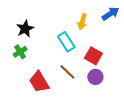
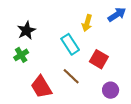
purple circle: (95, 77) -> (111, 90), moved

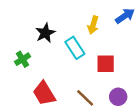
black star: (26, 30) -> (45, 33), moved
red square: (99, 59) -> (106, 64), turned -30
brown line: (71, 76) -> (85, 98), moved

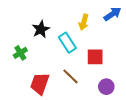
red trapezoid: (44, 93) -> (40, 84), turned 50
brown line: (85, 98) -> (70, 76), moved

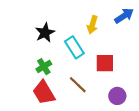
green cross: (20, 53) -> (44, 67), moved
red trapezoid: (40, 84) -> (44, 93), turned -50

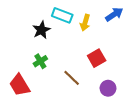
cyan rectangle: (74, 47) -> (62, 15), moved, turned -36
red square: (105, 63) -> (97, 58), turned -30
red trapezoid: (44, 93) -> (20, 85), moved

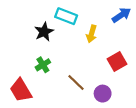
yellow arrow: (85, 23) -> (92, 34), moved
red square: (97, 58) -> (117, 62), moved
purple circle: (108, 88) -> (103, 94), moved

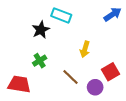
yellow arrow: (92, 34) -> (85, 49), moved
red square: (117, 62) -> (111, 72), moved
red trapezoid: (21, 90) -> (19, 84), turned 130

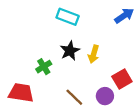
black star: (41, 30) -> (70, 51), moved
brown line: (70, 77) -> (74, 97), moved

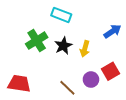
blue arrow: (124, 16) -> (112, 31), moved
green cross: (44, 67) -> (37, 41), moved, size x1.5
purple circle: (105, 96) -> (91, 80), moved

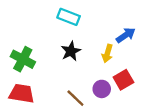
green cross: (37, 41) -> (23, 59), moved, turned -30
yellow arrow: (85, 49) -> (107, 53), moved

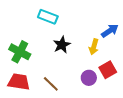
cyan rectangle: (69, 17) -> (48, 17), moved
brown line: (75, 98) -> (51, 84), moved

